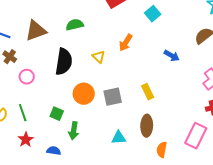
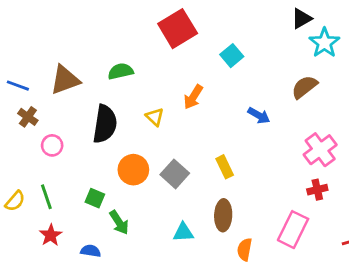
gray square: (113, 97) -> (175, 174), turned -36
green arrow: (74, 131) -> (119, 222), turned -42

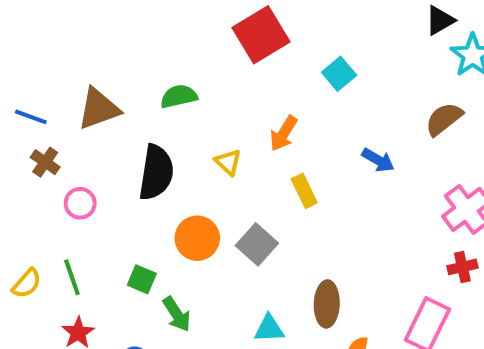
yellow rectangle: (225, 167) -> (304, 191), moved

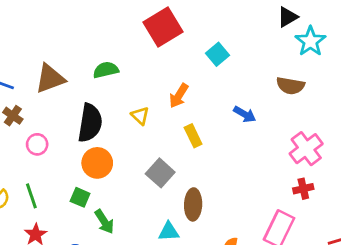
brown semicircle: (444, 119) -> (290, 86), turned -132
orange circle: (197, 238) -> (97, 163), moved
brown ellipse: (327, 304) -> (193, 204), moved

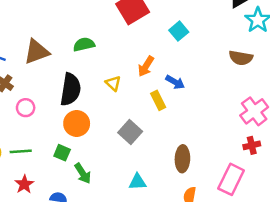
blue arrow: (245, 114) -> (175, 82), moved
green line: (31, 196) -> (21, 151), turned -75
brown ellipse: (193, 204) -> (182, 159), moved

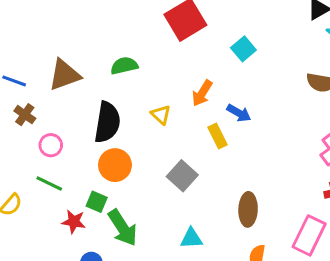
green line: (21, 151) -> (49, 183), moved, turned 30
green arrow: (83, 173) -> (123, 228), size x1.4
red star: (24, 184) -> (74, 222), moved, turned -30

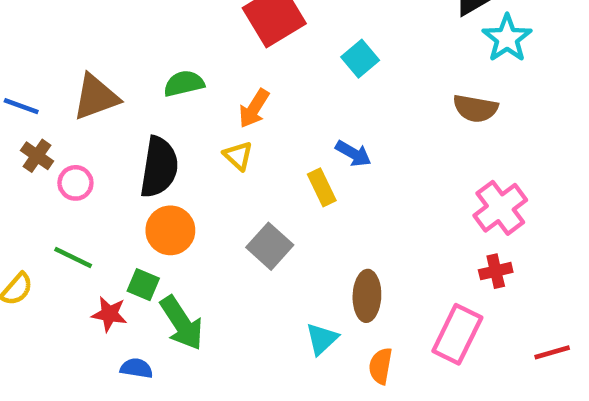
orange arrow: (202, 93) -> (254, 108), moved
pink circle: (51, 145) -> (75, 183), moved
cyan triangle: (191, 238) -> (322, 339), moved, turned -40

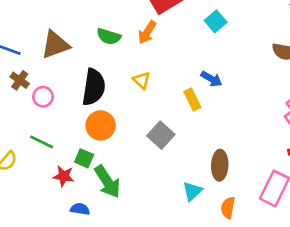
green semicircle: (184, 84) -> (109, 36), turned -150
orange arrow: (254, 108) -> (147, 32), moved

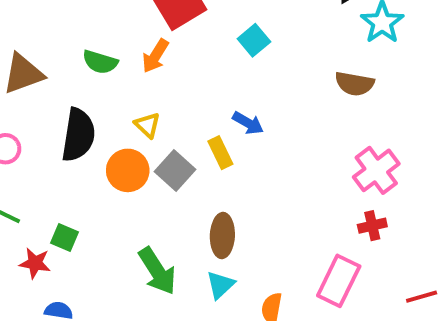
orange circle: (101, 125) -> (128, 170), moved
gray square: (161, 135) -> (175, 170), moved
brown ellipse: (220, 165) -> (222, 236), moved
green arrow: (107, 182) -> (157, 271), moved

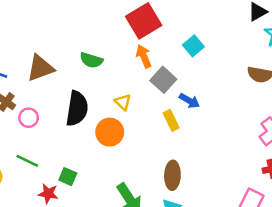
orange arrow: (155, 56) -> (144, 56), moved, turned 125
gray square: (175, 170) -> (163, 80), moved

